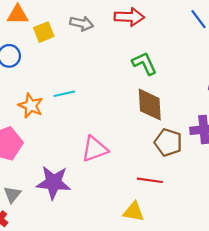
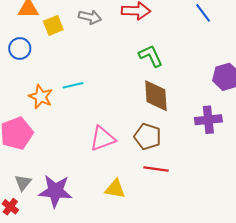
brown pentagon: (168, 142) -> (148, 137), moved
purple star: (53, 183) -> (55, 191), moved
yellow triangle: (134, 212) -> (115, 189), moved

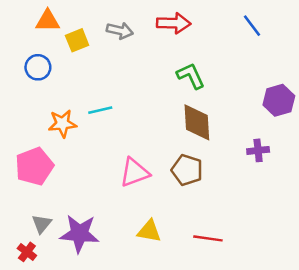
orange star: (41, 97) -> (62, 124), turned -30
purple cross: (208, 120) -> (258, 150), size x0.7
red line: (156, 169) -> (208, 238), moved

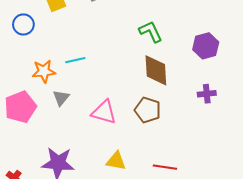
purple hexagon: (279, 100) -> (206, 46), moved
pink triangle: (135, 172) -> (104, 112), turned 36
gray triangle: (42, 224) -> (61, 98), moved

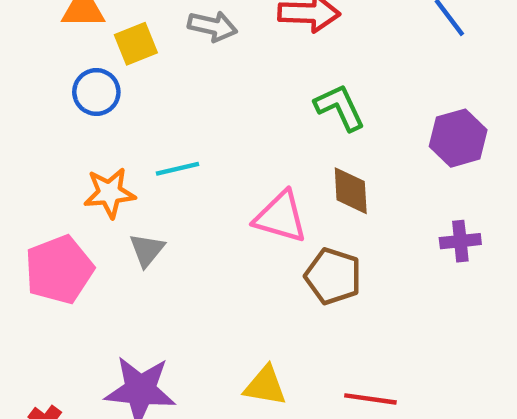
blue circle: (23, 24) -> (96, 92), moved
brown diamond: (156, 70) -> (351, 191), size x0.7
pink triangle: (104, 112) -> (281, 217), moved

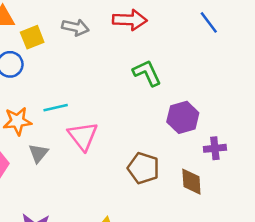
purple hexagon: (458, 138) -> (183, 117), moved
brown diamond: (351, 191) -> (191, 182), moved
pink triangle: (281, 217) -> (83, 136), moved, turned 36

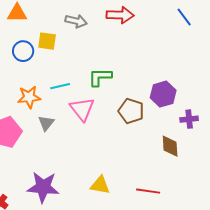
yellow square: (32, 37) -> (47, 41), moved, turned 30
green L-shape: (147, 73) -> (100, 77), moved, turned -65
brown pentagon: (143, 168) -> (131, 111), moved

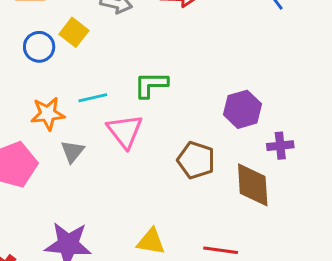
yellow square: (47, 41) -> (74, 32), turned 30
brown pentagon: (131, 111) -> (196, 160), moved
brown diamond: (170, 146) -> (253, 185), size x1.4

